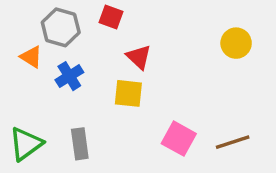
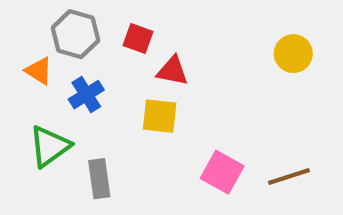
red square: (111, 17) -> (138, 38), moved
red triangle: (139, 57) -> (173, 71), turned -32
green triangle: (26, 144) -> (50, 146), moved

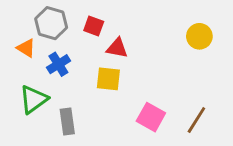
brown line: (289, 177) -> (196, 120), turned -40

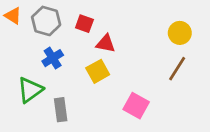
orange triangle: (26, 48) -> (13, 16), moved
yellow square: (108, 79) -> (98, 71), turned -35
brown line: (196, 120) -> (177, 69), moved

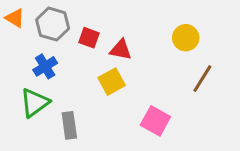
red square: (84, 24) -> (89, 38), moved
yellow circle: (180, 33) -> (186, 38), moved
blue cross: (53, 58) -> (45, 66), moved

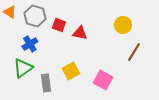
yellow square: (112, 82) -> (71, 71), moved

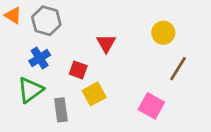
red square: (59, 25) -> (78, 70), moved
red triangle: (80, 33) -> (106, 43), turned 49
pink square: (103, 80) -> (151, 106), moved

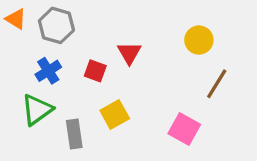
red square: (78, 70) -> (95, 71), moved

